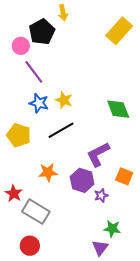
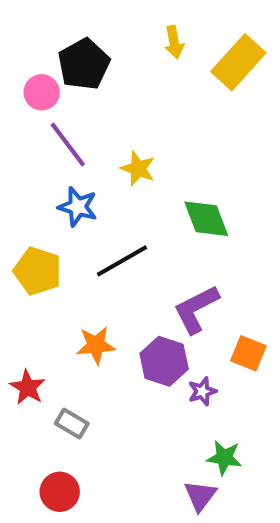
yellow arrow: (63, 13) -> (174, 42), moved
yellow star: (64, 100) -> (138, 169), moved
green diamond: (118, 109) -> (206, 219), moved
gray rectangle: (36, 212) -> (72, 424), size x0.6

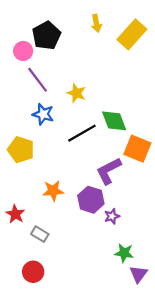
black line: (122, 261) -> (82, 133), moved
orange square: (248, 353) -> (137, 149), moved, size x1.4
purple triangle: (200, 496) -> (139, 274), moved

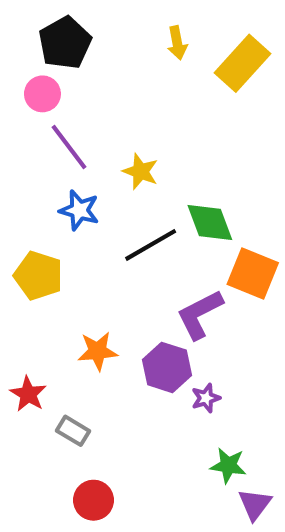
black pentagon: (46, 35) -> (65, 43), moved
red circle: (33, 272) -> (93, 500), moved

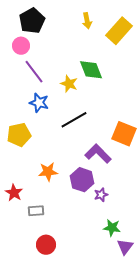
green diamond: (210, 223) -> (91, 70), moved
yellow pentagon: (38, 276) -> (19, 135), turned -30
purple L-shape: (200, 314) -> (98, 154), turned 72
gray rectangle: (73, 431) -> (36, 211), turned -35

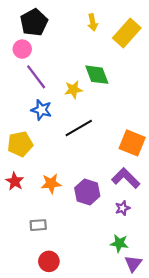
yellow star: (69, 84) -> (73, 90), turned -30
purple L-shape: (98, 154) -> (126, 178), moved
red star: (14, 193) -> (15, 181), moved
purple star: (101, 195) -> (123, 208), moved

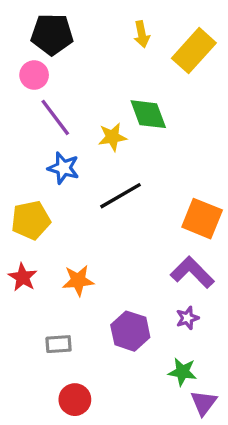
black pentagon: (34, 22) -> (52, 34), turned 30
purple hexagon: (87, 192) -> (130, 331), moved

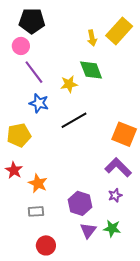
yellow arrow: (142, 34) -> (92, 38), moved
orange star: (78, 281) -> (38, 183), moved, turned 30
purple triangle: (204, 403) -> (88, 230), moved

